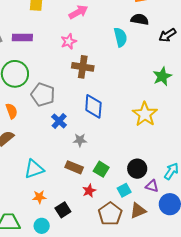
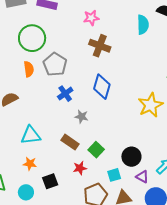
orange semicircle: (12, 111) -> (29, 69), moved

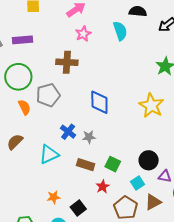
pink star: (91, 18) -> (83, 34), moved
brown cross: (100, 46) -> (67, 62), moved
gray pentagon: (55, 64) -> (48, 95), turned -30
blue cross: (65, 94) -> (68, 132), moved
cyan triangle: (31, 135) -> (49, 154), moved

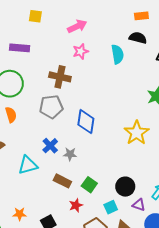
gray pentagon: (48, 95) -> (51, 107), moved
orange star: (54, 197) -> (20, 214), moved

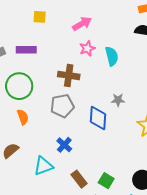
cyan semicircle: (117, 54) -> (112, 56), moved
gray star: (70, 154) -> (118, 100), moved
brown rectangle: (62, 181) -> (79, 179), turned 30

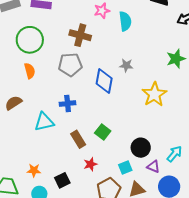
blue cross: (64, 145) -> (68, 104), turned 35
green square: (106, 181) -> (103, 132), moved

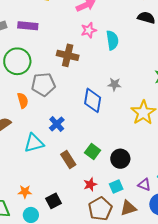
gray pentagon: (70, 65) -> (43, 84), moved
orange semicircle: (30, 71) -> (23, 101), moved
blue cross: (68, 104) -> (57, 124), turned -35
black circle: (141, 148) -> (120, 159), moved
red star: (90, 164) -> (90, 184), moved

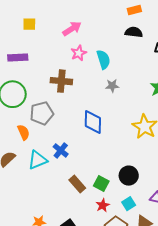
gray star: (114, 84) -> (112, 86), moved
cyan triangle: (34, 143) -> (38, 160), moved
green square: (93, 151) -> (101, 183), moved

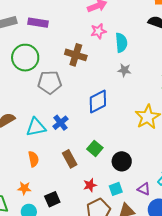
blue diamond: (93, 122) -> (98, 102), turned 50
orange semicircle: (24, 132) -> (33, 159), moved
green square: (101, 183) -> (95, 148), moved

